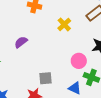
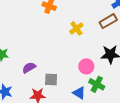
purple semicircle: (21, 42) -> (29, 68), moved

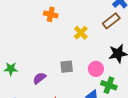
gray square: (51, 80) -> (67, 67), moved

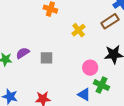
gray square: (67, 67) -> (46, 58), moved
purple semicircle: (39, 78) -> (23, 53), moved

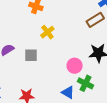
yellow cross: (79, 30) -> (47, 32), moved

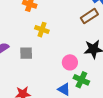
yellow cross: (47, 32) -> (42, 30), turned -32

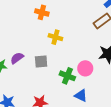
green cross: (81, 80) -> (67, 76), moved

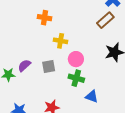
pink circle: (85, 68) -> (76, 59), moved

